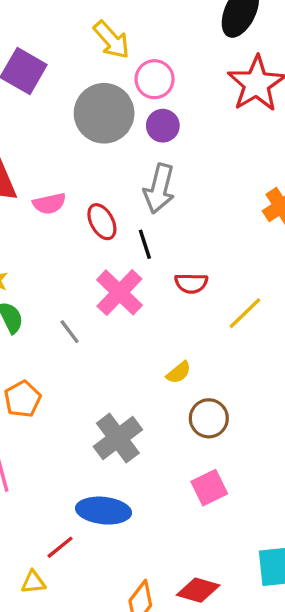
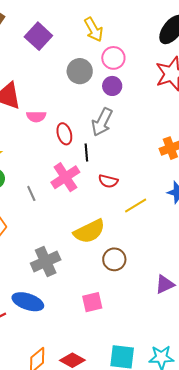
gray circle: (104, 113) -> (80, 71), size x0.7
yellow semicircle: (179, 372) -> (89, 231), size x2.0
brown circle: (209, 418) -> (114, 259), moved

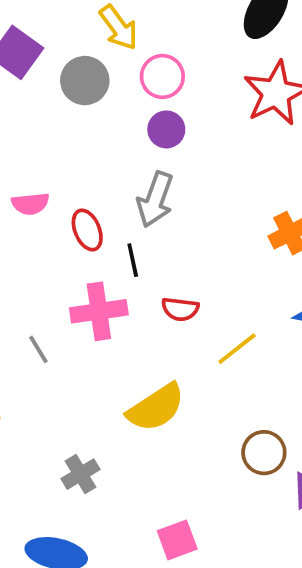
gray circle: (80, 71) -> (85, 81), moved
pink cross: (65, 177) -> (99, 311), turned 32
brown circle: (114, 259) -> (264, 453), moved
gray cross: (46, 261) -> (80, 474), size x0.7

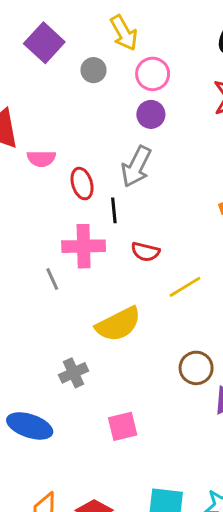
gray circle: (85, 81) -> (93, 70), size x0.7
gray line: (38, 349) -> (52, 279), moved
gray cross: (80, 474) -> (74, 373), moved

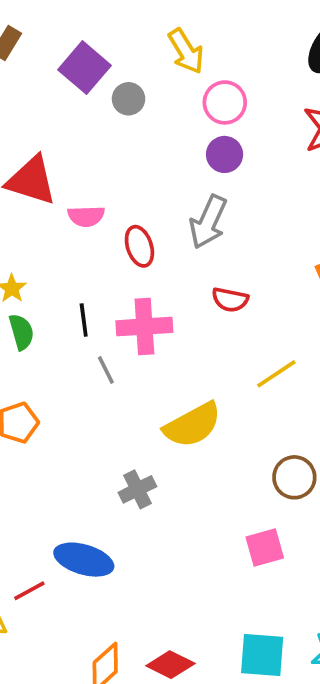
gray circle: (93, 70) -> (129, 99), moved
black line: (114, 210) -> (84, 320), moved
red semicircle: (145, 252) -> (230, 300), moved
pink square: (123, 426) -> (265, 547), moved

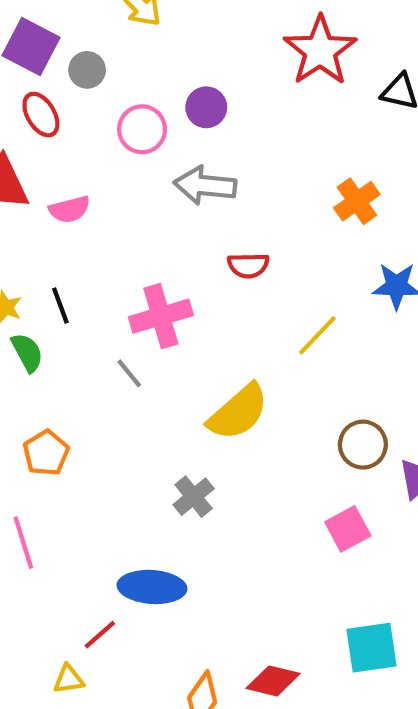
pink circle: (225, 102) -> (142, 129), moved
gray arrow: (208, 222) -> (205, 185), turned 84
red ellipse: (139, 246) -> (41, 115), moved
black line: (84, 320) -> (60, 305), moved

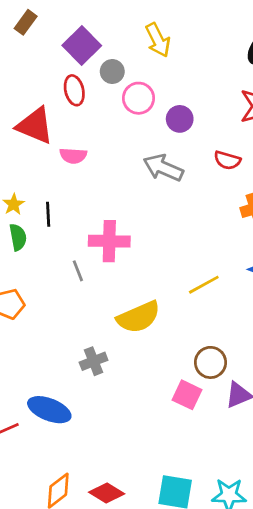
pink circle: (142, 129) -> (139, 98), moved
red semicircle: (248, 265) -> (227, 160), moved
pink square: (348, 529) -> (187, 395), moved, turned 36

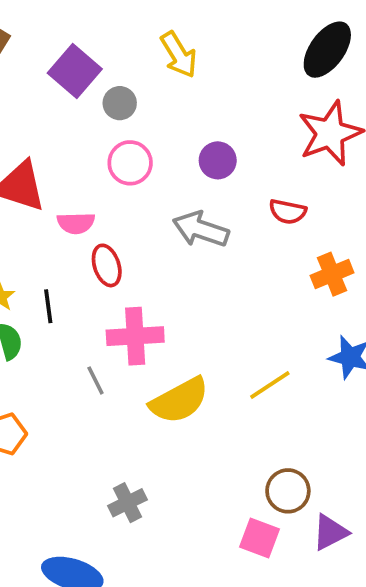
red ellipse: (74, 90) -> (107, 265), moved
pink circle: (139, 98) -> (130, 163), moved
yellow semicircle: (139, 317) -> (179, 400), moved

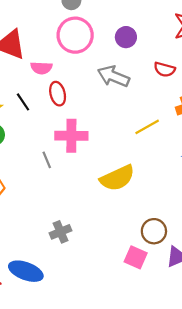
pink circle: (130, 163) -> (75, 35), size x1.4
black line: (48, 306) -> (23, 102), moved, turned -30
yellow line: (270, 385) -> (147, 127), moved
yellow semicircle: (179, 400) -> (117, 178), moved

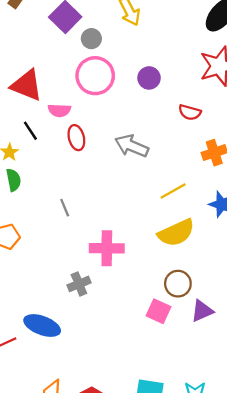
gray arrow: (113, 76) -> (132, 146), moved
black line: (23, 102) -> (30, 131), moved
yellow line: (147, 127) -> (173, 191), moved
pink cross: (71, 136) -> (107, 248), moved
yellow semicircle: (117, 178) -> (176, 233), moved

